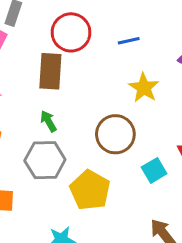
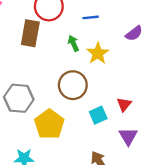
green arrow: (48, 121) -> (73, 43), moved

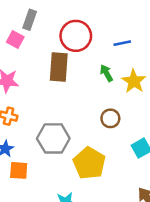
brown circle: (73, 85) -> (110, 118), size x0.6

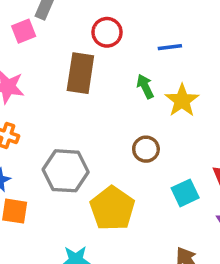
red circle: (76, 36) -> (107, 32), size x0.7
pink square: (15, 40) -> (24, 31), turned 36

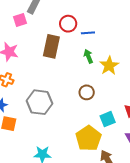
blue line: (170, 47) -> (88, 33), moved
yellow pentagon: (112, 208) -> (88, 138), moved

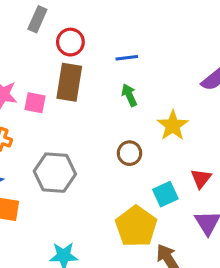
pink square: (20, 20) -> (35, 103), moved, turned 32
red circle: (68, 24) -> (70, 42), moved
yellow star: (109, 66) -> (173, 126), moved

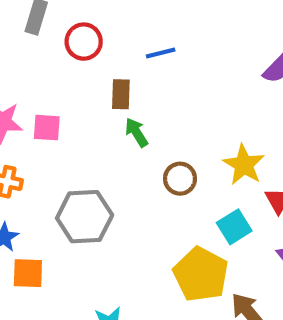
brown rectangle: (69, 82) -> (121, 94), moved, size x0.6
green arrow: (129, 95) -> (136, 132), moved
yellow star: (173, 126) -> (244, 165), moved

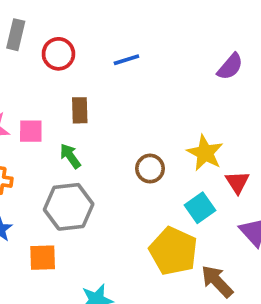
brown rectangle: (121, 94) -> (80, 110), moved
green arrow: (136, 132) -> (70, 156), moved
orange square: (28, 273) -> (43, 258), moved

